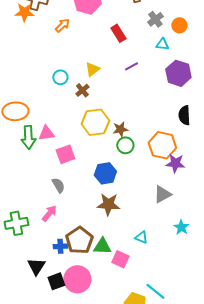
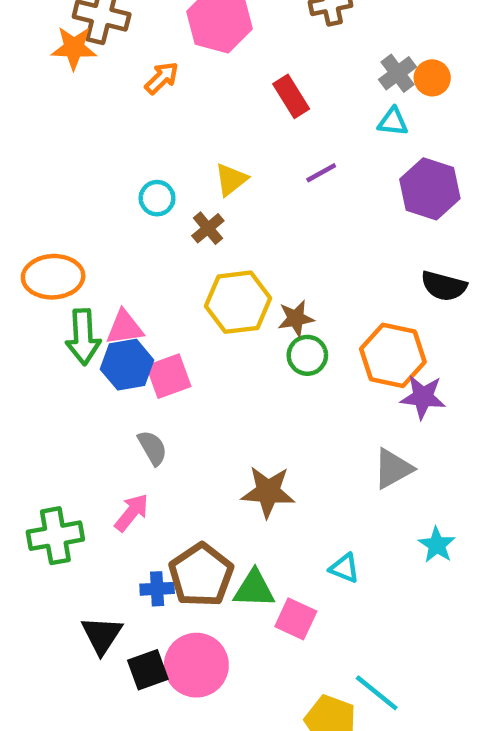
gray cross: (155, 19) -> (398, 73), moved
black semicircle: (184, 115) -> (444, 286), turned -72
blue hexagon: (105, 173) -> (127, 365), moved

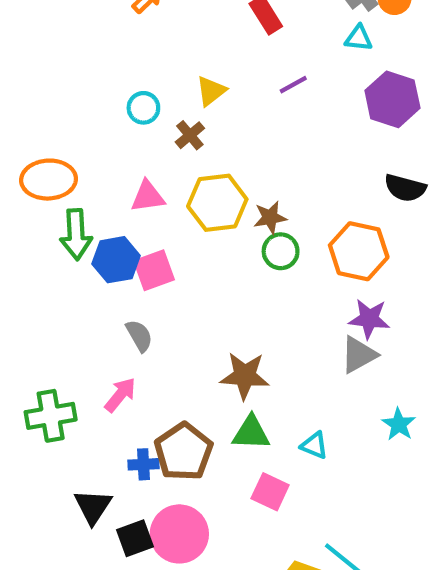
pink triangle: (125, 328) -> (148, 196), moved
purple star: (423, 397) -> (369, 319), moved
green triangle: (254, 589) -> (251, 433), moved

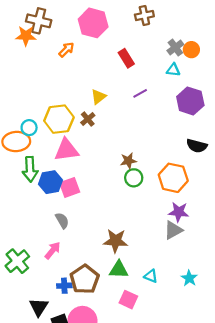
cyan circle: (143, 108) -> (29, 128), moved
pink triangle: (148, 196) -> (66, 150), size x1.4
yellow hexagon: (217, 203) -> (59, 119), moved
green cross: (51, 416) -> (17, 261), turned -30
cyan star: (399, 424) -> (189, 278), moved

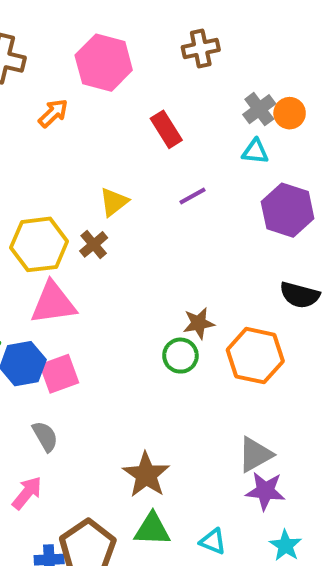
brown star: (128, 161) -> (199, 323), moved
purple star: (179, 212) -> (265, 491), moved
brown star: (116, 241) -> (146, 475), turned 30

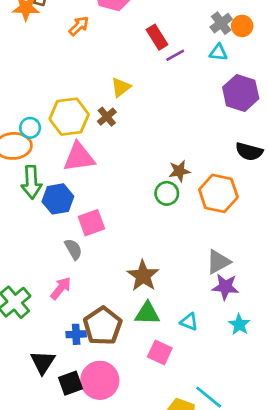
purple line: (193, 196) -> (175, 55), moved
pink square: (59, 374) -> (91, 223), moved

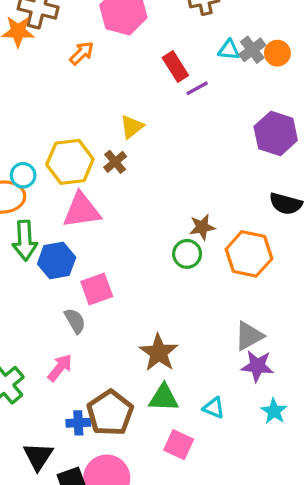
cyan triangle: (218, 52) -> (229, 50), moved

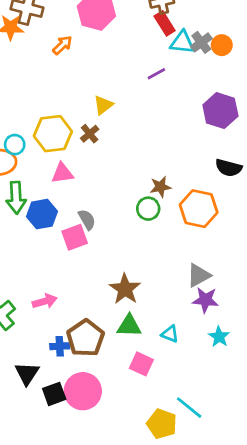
cyan triangle: (229, 50) -> (182, 42), size x1.4
red rectangle: (175, 67) -> (165, 23), moved
pink triangle: (82, 210) -> (62, 173), size x0.7
gray semicircle: (75, 321) -> (87, 220), moved
pink arrow: (60, 368) -> (45, 301), turned 35

